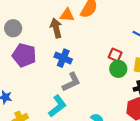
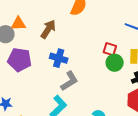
orange triangle: (67, 15) -> (18, 24), moved
brown arrow: (56, 28) -> (48, 29), turned 54

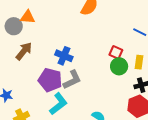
brown arrow: (48, 29) -> (24, 51), moved
purple pentagon: (20, 60) -> (50, 80), moved

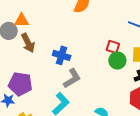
brown arrow: (24, 51) -> (28, 43), moved, turned 120
purple pentagon: (50, 80) -> (20, 84), moved

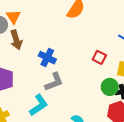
orange triangle: (22, 20) -> (13, 17), turned 49
green circle: (117, 61) -> (110, 87), moved

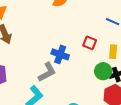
blue cross: (47, 58) -> (60, 54), moved

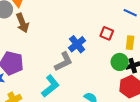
blue cross: (60, 54) -> (77, 44), turned 30

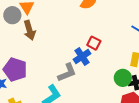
red square: (107, 33) -> (94, 43), moved

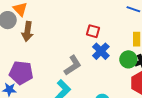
brown arrow: (29, 30) -> (27, 31), turned 36
blue cross: (82, 56) -> (101, 51), moved

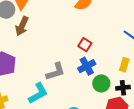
green circle: (128, 59) -> (101, 83), moved

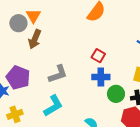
blue cross: (87, 66) -> (101, 77), turned 30
gray L-shape: (56, 72) -> (58, 74), moved

